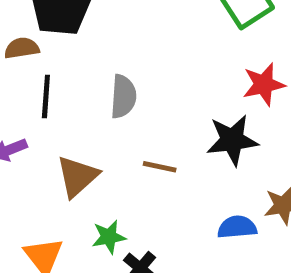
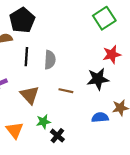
black line: (46, 97) -> (26, 57), moved
brown triangle: (77, 176) -> (30, 95), turned -30

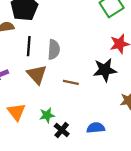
brown triangle: (30, 95) -> (37, 74), moved
blue semicircle: (100, 117) -> (96, 128), moved
orange triangle: (15, 130) -> (16, 112), moved

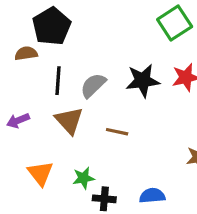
gray semicircle: (54, 50) -> (93, 85), turned -138
black star: (105, 70) -> (143, 81), moved
black cross: (62, 130) -> (104, 199), turned -35

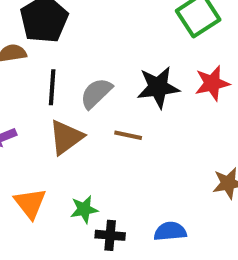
brown triangle: (69, 121) -> (66, 137), turned 36
brown line: (117, 132) -> (128, 135), moved

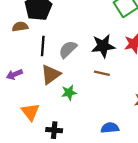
brown line: (128, 135) -> (102, 73), moved
green star: (84, 209) -> (69, 93), moved
black cross: (110, 235) -> (54, 130), moved

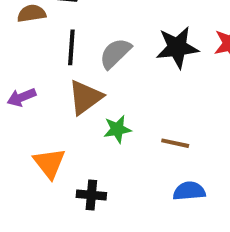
brown line: (102, 73) -> (175, 143), moved

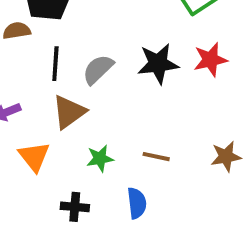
green star: (117, 129) -> (100, 158), moved
orange triangle: (49, 163) -> (34, 157), moved
blue semicircle: (189, 191) -> (137, 203), moved, turned 88

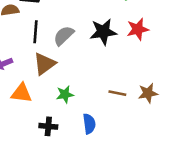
orange triangle: (34, 157) -> (21, 93), turned -45
brown line: (156, 157) -> (117, 93), moved

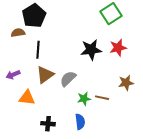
gray semicircle: (64, 36) -> (68, 79), moved
brown star: (148, 93) -> (126, 83), moved
green star: (65, 94) -> (84, 99), moved

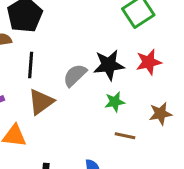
gray semicircle: (68, 79) -> (75, 75), moved
green star: (84, 99) -> (115, 102), moved

